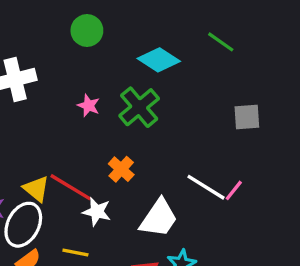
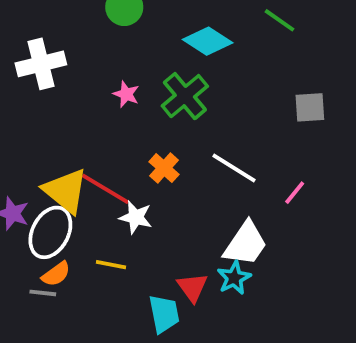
white line: (206, 187) -> (234, 168), moved
yellow triangle: (36, 189) -> (66, 191), size x1.5
white trapezoid: (159, 218) -> (245, 244), moved

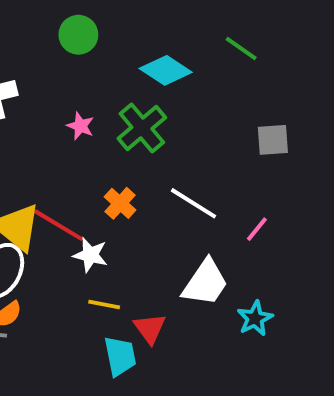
yellow line: (111, 265) -> (104, 305), moved
cyan star: (234, 278) -> (255, 318), moved

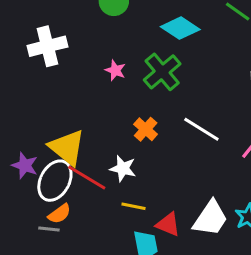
red line: (59, 225) -> (87, 178), moved
white trapezoid: (205, 283) -> (210, 218), moved
red triangle: (150, 328) -> (168, 224), turned -32

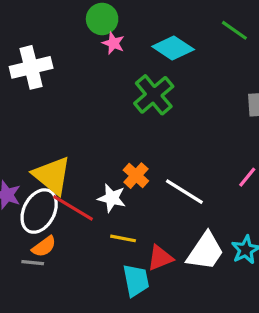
pink star: (115, 70) -> (113, 43), moved
orange cross: (146, 129) -> (136, 176), moved
white line: (201, 129) -> (184, 192), moved
red triangle: (168, 224) -> (160, 258), turned -44

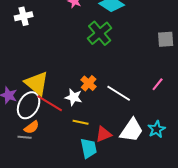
white cross: (31, 67) -> (24, 16), size x0.7

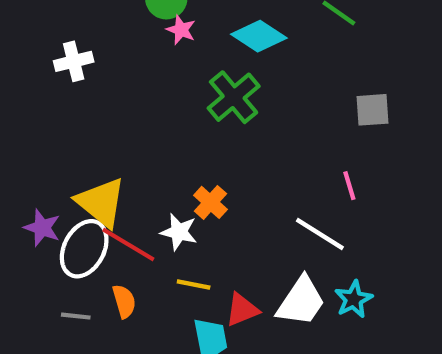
pink line: (158, 84) -> (349, 186), moved, turned -56
white line: (119, 93) -> (320, 234), moved
orange semicircle: (32, 127) -> (124, 301), moved, turned -70

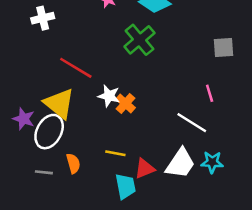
white star: (179, 232) -> (109, 96), moved
red line: (128, 245) -> (76, 68), moved
cyan star: (354, 299) -> (212, 162), turned 30

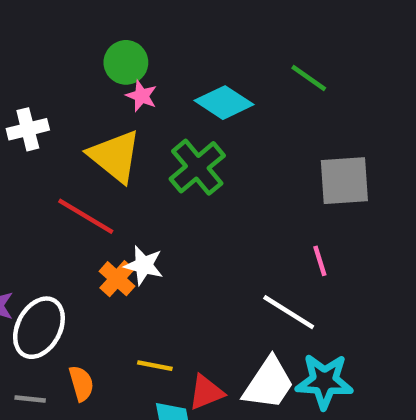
gray square: (224, 47) -> (344, 181), size x1.4
yellow triangle: (59, 104) -> (115, 156), moved
orange cross: (126, 104) -> (117, 279), moved
cyan star: (212, 162) -> (324, 381), size x1.4

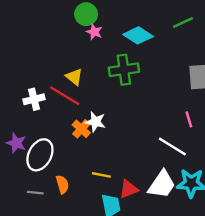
green line: (309, 78) -> (183, 22), turned -60
white cross: (28, 129) -> (34, 99), moved
yellow triangle: (115, 156) -> (74, 77), moved, size x0.6
green cross: (197, 167) -> (124, 70), turned 32

